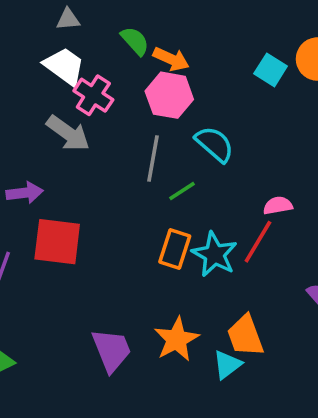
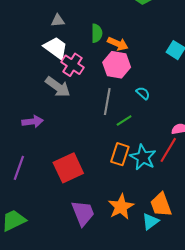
green semicircle: (135, 41) -> (97, 33), turned 42
cyan semicircle: (215, 144) -> (143, 93), size x0.6
red square: (57, 242) -> (68, 168), moved, turned -32

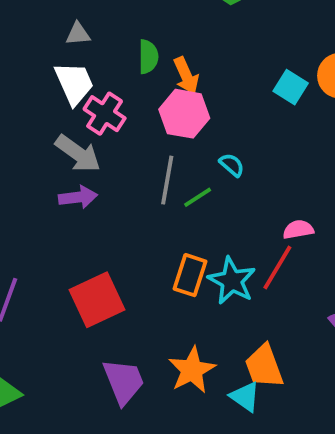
orange arrow: (118, 44) -> (186, 76), turned 42
white trapezoid: (56, 48) -> (74, 83), turned 30
green line: (124, 120) -> (198, 197), moved
purple arrow: (33, 122) -> (78, 197), moved
cyan triangle: (150, 221) -> (245, 397), turned -48

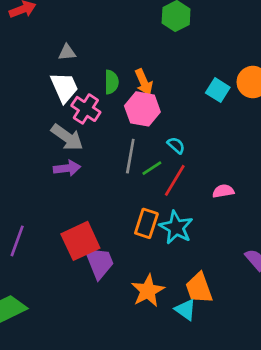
green semicircle: (148, 57) -> (111, 82), moved
red line: (277, 267) -> (175, 180), moved
purple trapezoid: (124, 381) -> (99, 262), moved

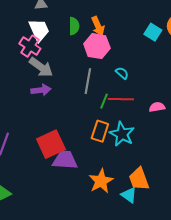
pink cross: (86, 109) -> (30, 46), moved
green line: (152, 168) -> (104, 101), moved, turned -35
red line: (175, 180) -> (121, 99), turned 60
purple trapezoid: (99, 262) -> (65, 160), turned -64

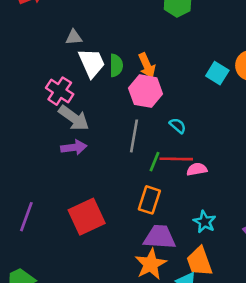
white trapezoid: (39, 30) -> (92, 63), moved
pink semicircle: (157, 107) -> (197, 169), moved
cyan star: (122, 134) -> (204, 222), moved, size x0.7
purple trapezoid: (65, 160) -> (160, 237), moved

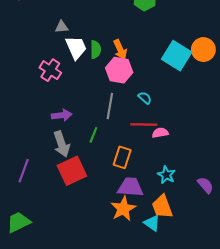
cyan square: (217, 73) -> (177, 56), size x1.6
gray arrow: (74, 118) -> (62, 144), moved, turned 35
green line: (155, 162) -> (93, 135), moved

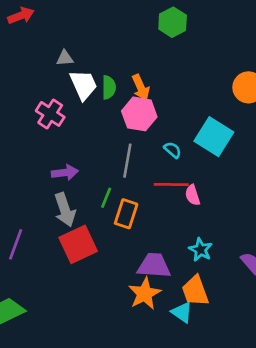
cyan square: (177, 56) -> (214, 137), moved
pink semicircle: (160, 133) -> (193, 195), turned -98
orange rectangle: (122, 157) -> (126, 214), moved

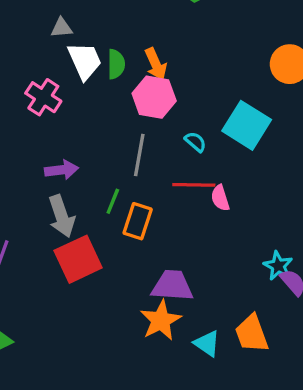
cyan star: (201, 250) -> (278, 266), moved
orange trapezoid: (195, 291) -> (252, 334), moved

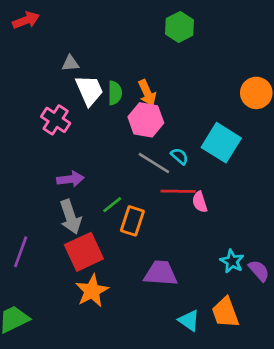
gray line: (139, 155) -> (154, 163), moved, turned -68
green line: (113, 201) -> (112, 205), turned 30
cyan star: (278, 266) -> (232, 261), moved
orange star: (161, 320) -> (92, 291), moved

